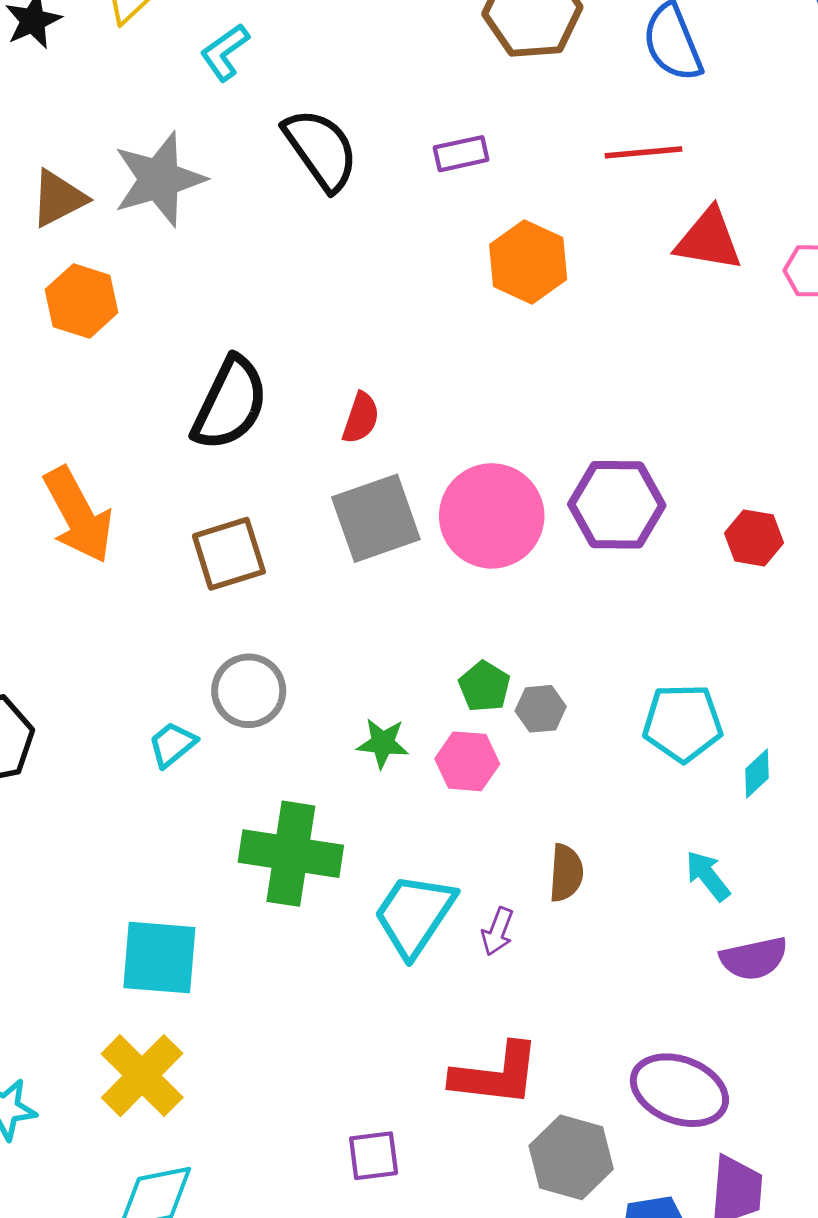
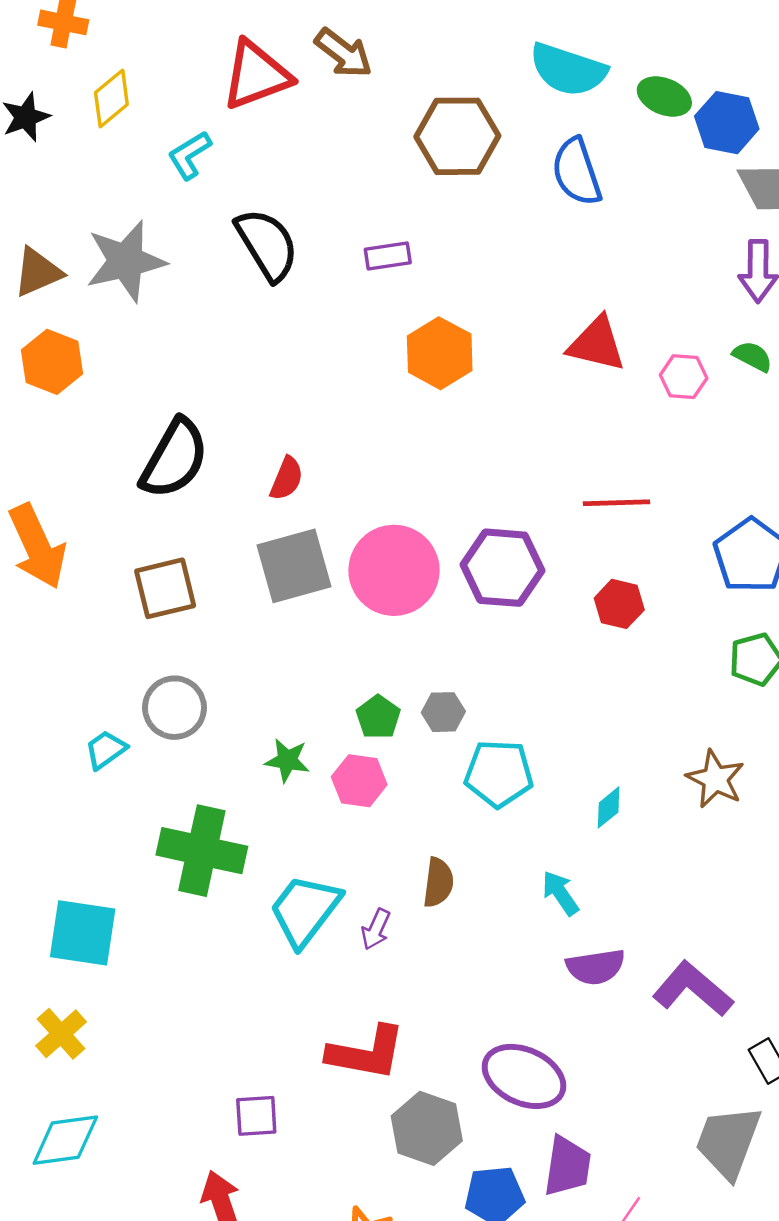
red line: (644, 152) -> (617, 503), moved
gray hexagon: (541, 709) -> (443, 712), moved
cyan pentagon: (683, 723) -> (499, 774), moved
yellow cross: (142, 1076) -> (61, 1034), size x0.7

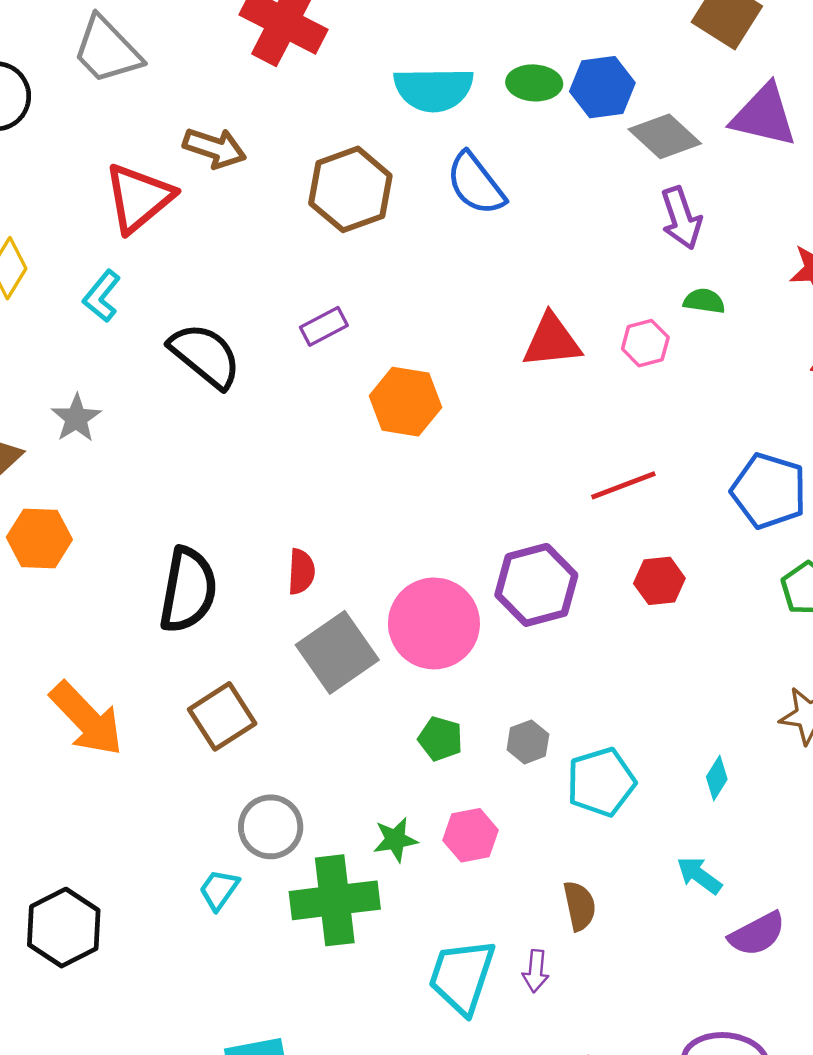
gray star: (126, 261) -> (76, 418), size x0.6
green pentagon: (378, 717) -> (440, 739), moved
green cross: (202, 851) -> (335, 900), moved

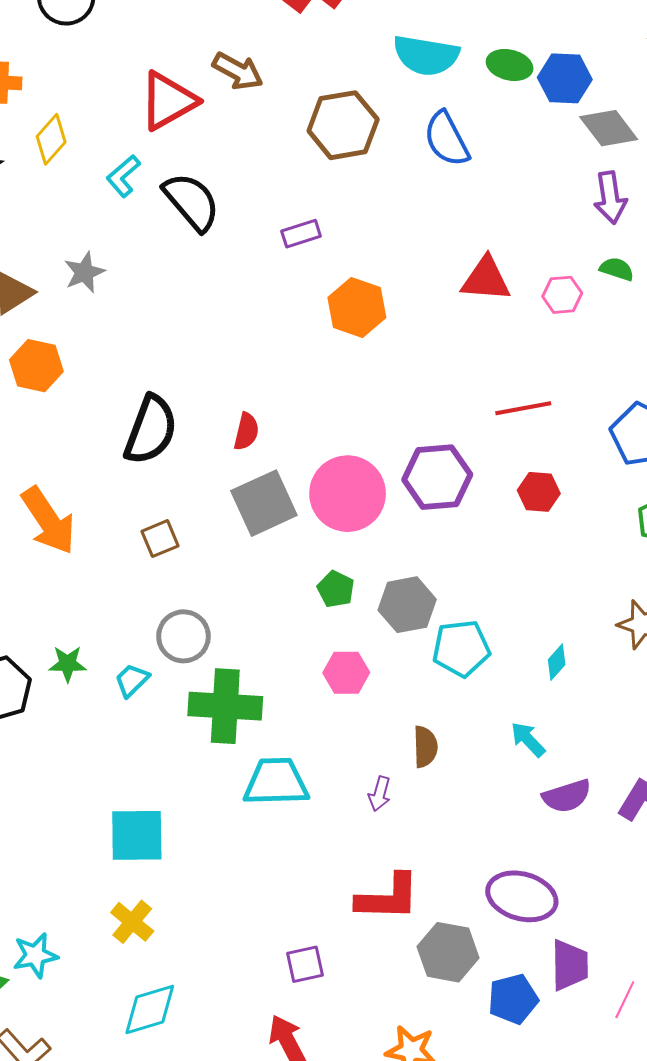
black semicircle: (205, 355) -> (192, 202), moved
brown square: (222, 716) -> (160, 539), size x0.7
gray hexagon: (528, 742) -> (407, 605), size x1.6
green star: (395, 840) -> (68, 664), moved
cyan trapezoid: (462, 976) -> (276, 782), moved, turned 60

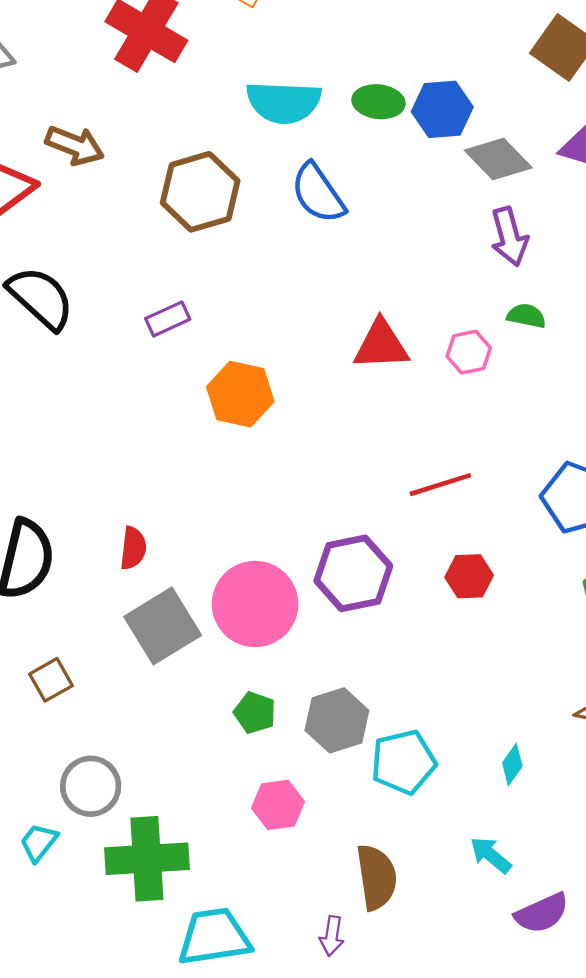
brown semicircle: (425, 747) -> (377, 877), size x1.4

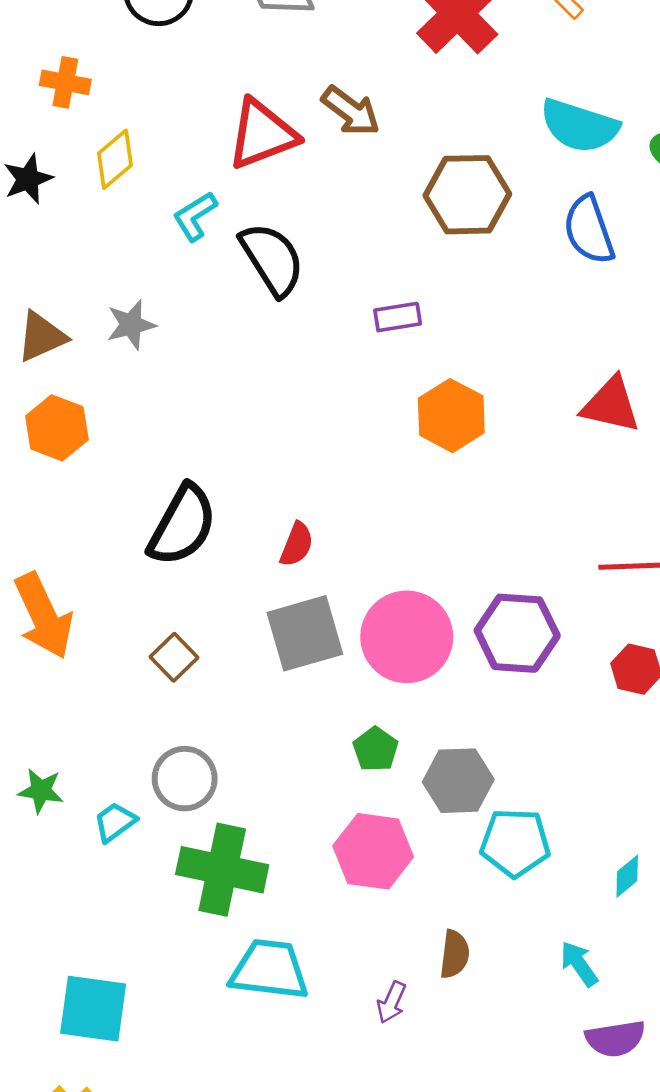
brown square: (51, 680) -> (174, 657), turned -30
pink hexagon: (278, 805) -> (373, 851), size x1.4
brown semicircle: (377, 877) -> (455, 954), size x0.7

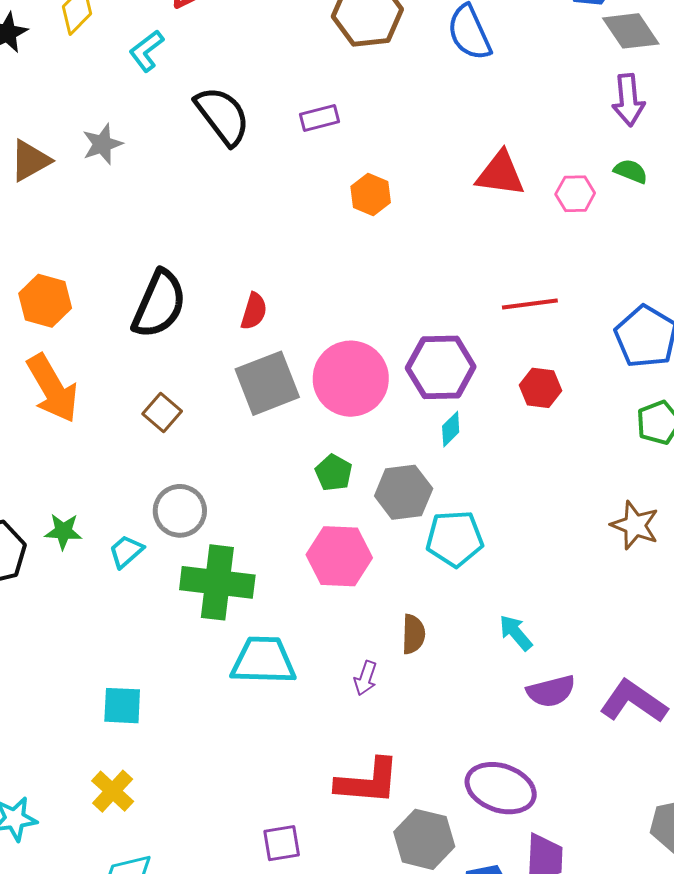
black semicircle: (272, 259) -> (222, 116), moved
orange hexagon: (451, 416) -> (371, 194), size x0.7
orange hexagon: (57, 428) -> (45, 301), moved
cyan diamond: (627, 876) -> (451, 429), moved
cyan square: (93, 1009) -> (122, 706), size x0.7

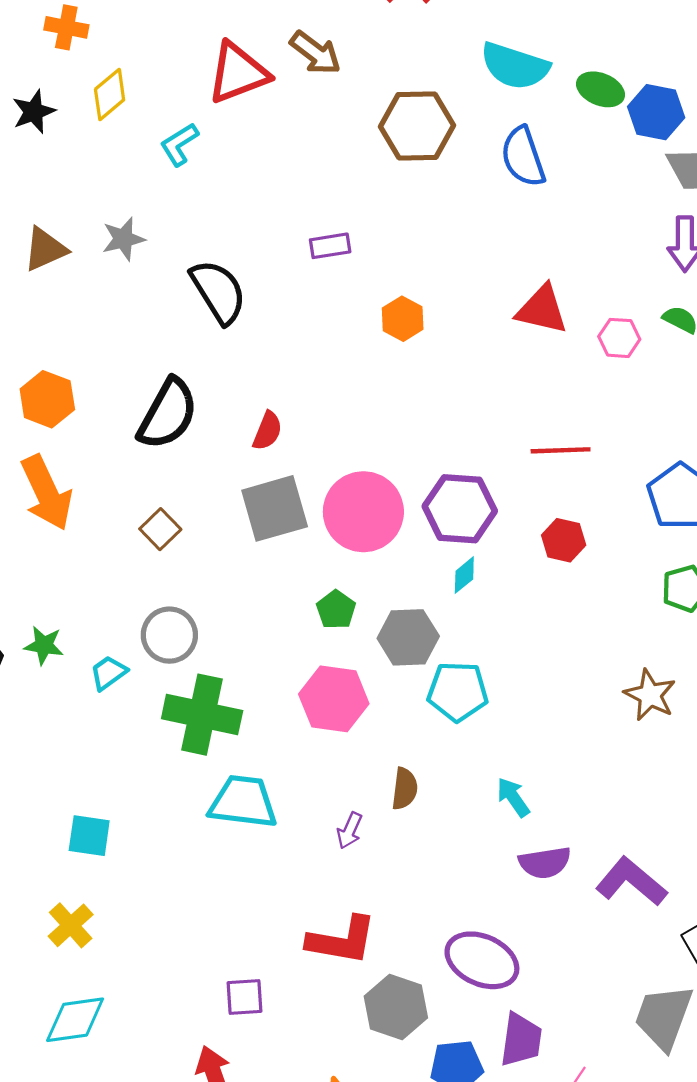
black semicircle: (222, 116) -> (218, 292), moved
purple rectangle: (319, 118) -> (330, 246), moved

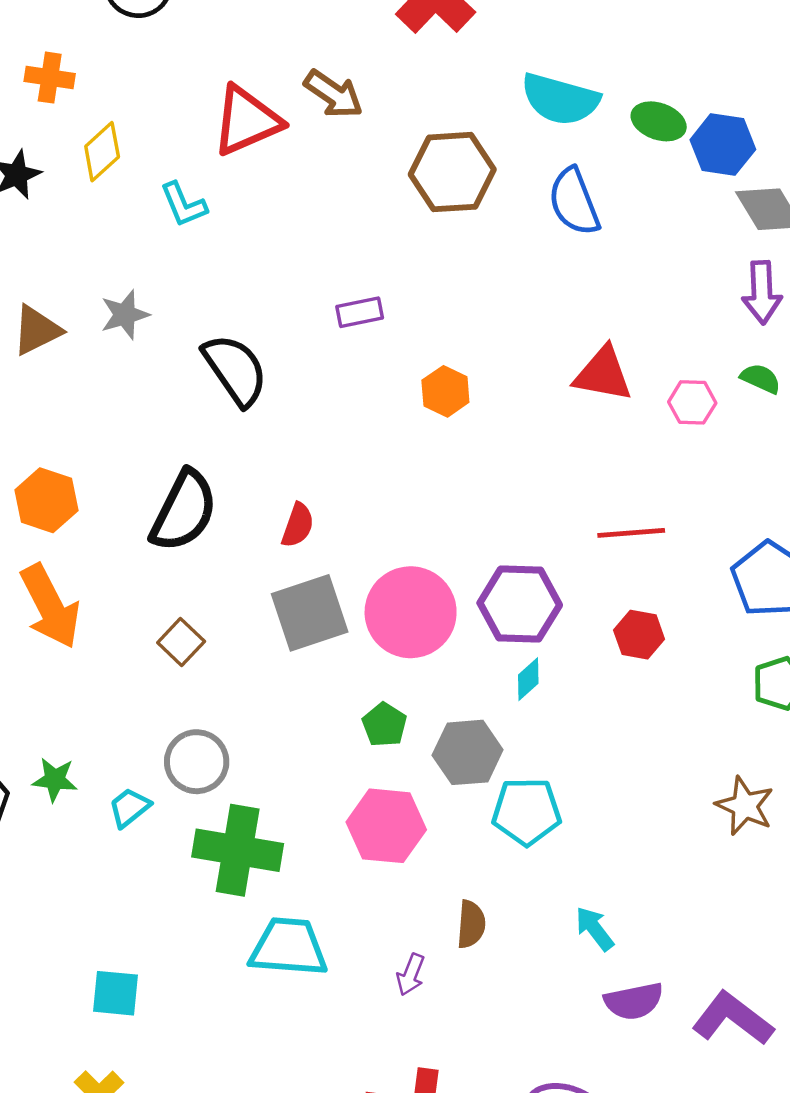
cyan L-shape: (179, 144) -> (183, 205), turned -78

